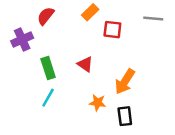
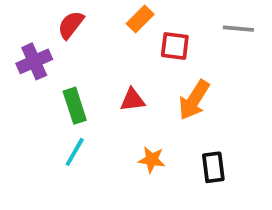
red triangle: (85, 64) -> (132, 100), turned -42
orange arrow: (125, 82) -> (194, 100), moved
black rectangle: (125, 116) -> (213, 167), moved

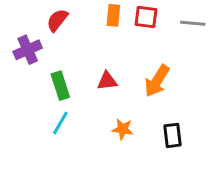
orange rectangle: (140, 19) -> (113, 15), turned -40
red square: (175, 46) -> (146, 17), moved

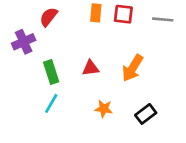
black rectangle: (173, 135) -> (146, 114), turned 60

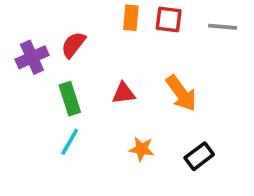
red semicircle: (49, 17) -> (73, 45), moved
orange arrow: (133, 68) -> (181, 93), turned -68

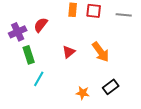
red triangle: (124, 93) -> (69, 52), turned -32
green rectangle: (70, 99) -> (29, 55), moved
orange star: (142, 149) -> (83, 93), moved

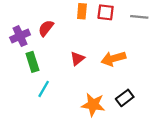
orange arrow: (101, 52) -> (113, 59), turned 110
orange star: (83, 93) -> (93, 105), size x1.5

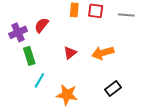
orange star: (93, 105) -> (67, 95), moved

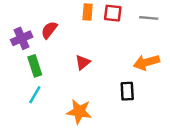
orange arrow: (103, 53) -> (146, 62), moved
cyan line: (39, 80) -> (35, 95), moved
black rectangle: (113, 89) -> (127, 91), moved, turned -56

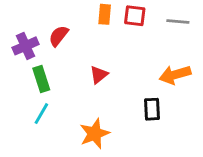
orange star: (79, 112) -> (95, 134), turned -30

